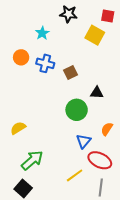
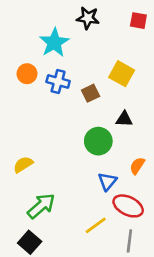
cyan star: (42, 33) -> (54, 43), size x1.6
yellow square: (95, 35) -> (122, 74), moved

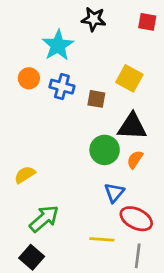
brown square: (91, 93) -> (96, 99), turned 36
black triangle: (124, 119) -> (132, 126), size x1.6
orange semicircle: (137, 166) -> (135, 160), moved
yellow line: (96, 225) -> (102, 239), turned 40

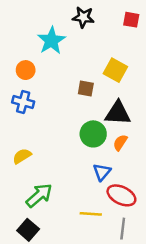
blue cross: (62, 87) -> (23, 102), moved

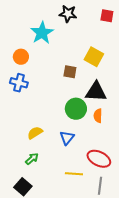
orange semicircle: (120, 143) -> (98, 116), turned -32
yellow semicircle: (22, 156) -> (35, 133), moved
blue triangle: (102, 172) -> (67, 138), moved
green arrow: (39, 195) -> (32, 159), size x0.6

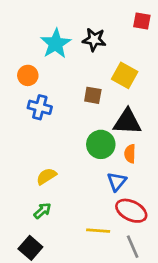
black star: (68, 14) -> (94, 40), moved
blue cross: (19, 83) -> (40, 107), moved
blue triangle: (67, 138) -> (117, 182), moved
gray line: (100, 186) -> (133, 247), turned -30

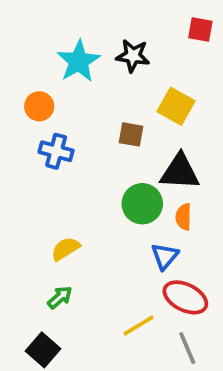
yellow line: (98, 231) -> (139, 326), turned -35

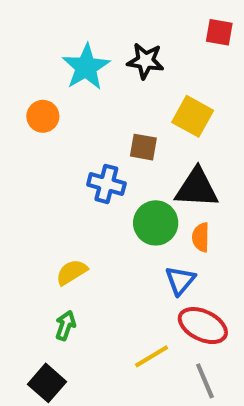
blue cross: (56, 151) -> (106, 184), moved
green arrow: (60, 297) -> (65, 326), turned -30

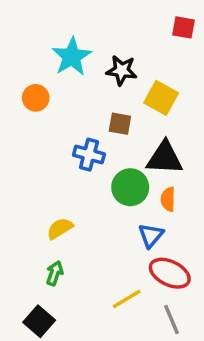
black star: (145, 61) -> (122, 70), moved

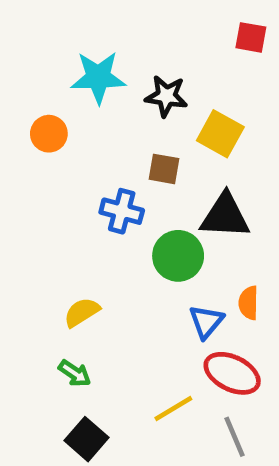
cyan star: (72, 57) -> (98, 77), turned 30
orange semicircle: (168, 199) -> (249, 303), moved
green arrow: (55, 273) -> (75, 373), turned 105
black square: (39, 321) -> (86, 439), moved

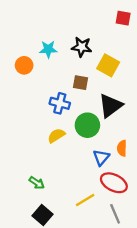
cyan star: (98, 77) -> (48, 49), moved, size x0.7
black triangle: (225, 216) -> (110, 106), turned -40
yellow semicircle: (82, 312) -> (56, 136), moved

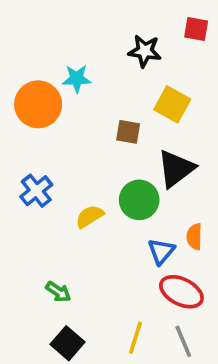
black star: (82, 47) -> (145, 51), moved
orange circle: (24, 65) -> (38, 104), size x1.6
blue cross: (60, 103) -> (36, 191), moved, turned 36
yellow line: (85, 200) -> (135, 338), moved, turned -42

